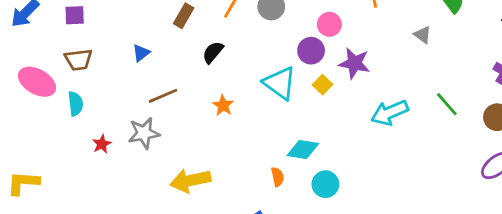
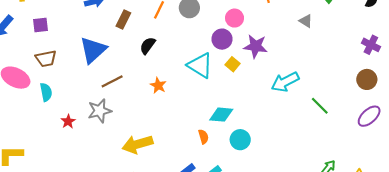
blue triangle: (141, 53) -> (93, 50), size x2.0
green line: (447, 104) -> (320, 106), moved

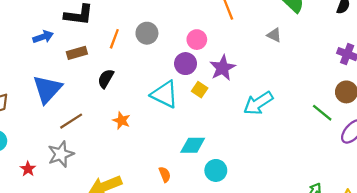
brown rectangle: (123, 19) -> (77, 53), turned 54
purple star: (256, 46) -> (223, 68), turned -30
green line: (320, 106) -> (322, 113), moved
orange semicircle: (203, 137) -> (165, 174), moved

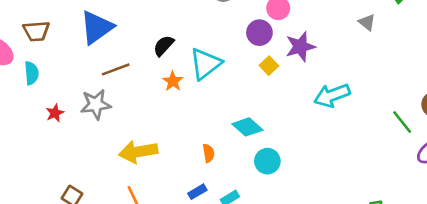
black semicircle: (106, 79) -> (164, 46), moved
cyan triangle: (165, 94) -> (205, 64), moved, turned 44
cyan diamond: (193, 145) -> (247, 127), turned 30

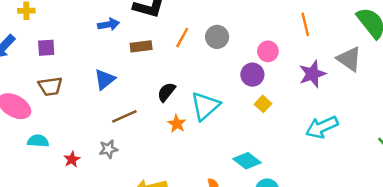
gray triangle: (367, 22) -> (349, 59), size x1.6
blue triangle: (97, 27) -> (105, 79), size x0.7
purple star: (300, 47) -> (312, 74), moved
cyan semicircle: (31, 73) -> (38, 141), moved, turned -78
gray star: (96, 104) -> (108, 149), size x0.7

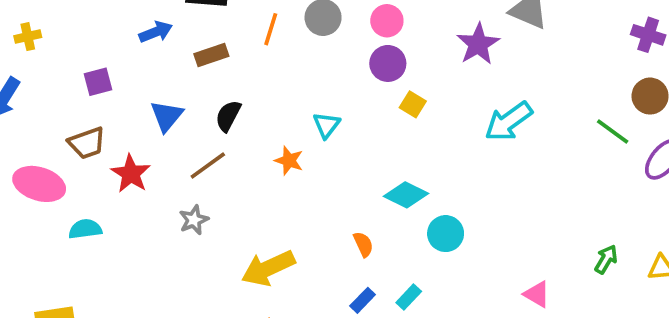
purple square: (46, 48) -> (98, 82), moved
pink circle: (268, 51) -> (387, 21), moved
black semicircle: (166, 92) -> (228, 116), moved
cyan triangle: (205, 106) -> (326, 125), size x0.6
red star: (72, 159) -> (131, 174), moved, size x1.5

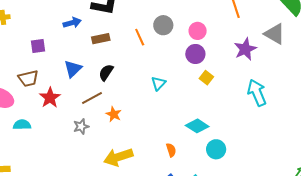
orange line: (271, 29) -> (140, 37), moved, turned -48
cyan arrow: (509, 121) -> (257, 93), turned 96
orange star: (289, 161) -> (114, 114), moved

